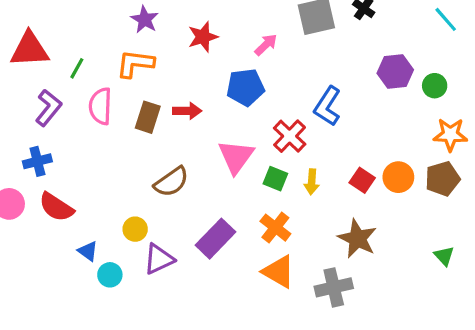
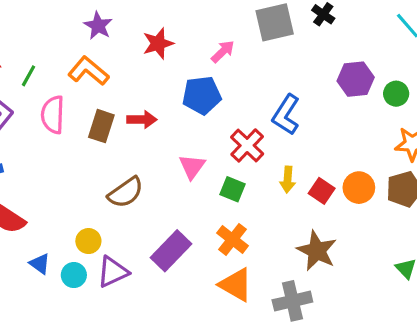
orange L-shape: (135, 64) -> (88, 71), turned 33
pink triangle: (236, 157) -> (192, 167), size x0.7
yellow arrow: (312, 182) -> (288, 179), moved
cyan circle: (110, 275) -> (74, 275), moved

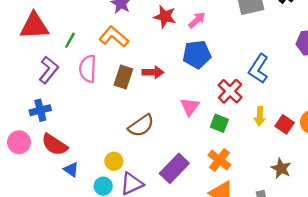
red star: (158, 43) -> (165, 17), turned 30
pink arrow: (223, 52) -> (197, 20), moved
brown star: (317, 251) -> (281, 168), size x0.7
blue triangle: (40, 264) -> (71, 169), moved

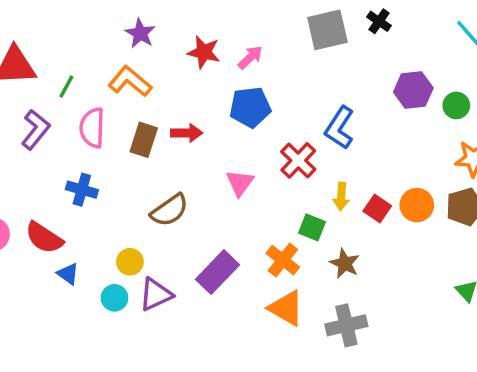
blue cross: (40, 110) -> (82, 190), moved, turned 30
green square: (219, 123) -> (312, 227), moved
brown star: (281, 168) -> (345, 263), moved

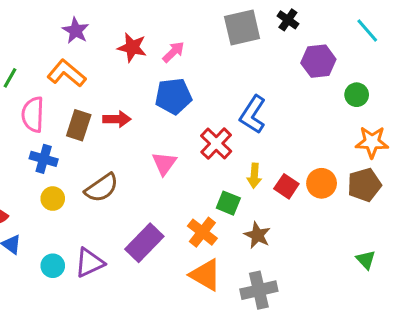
purple hexagon: (413, 90) -> (318, 61), moved
blue cross: (82, 190) -> (44, 159), moved
yellow circle: (130, 262) -> (53, 199), moved

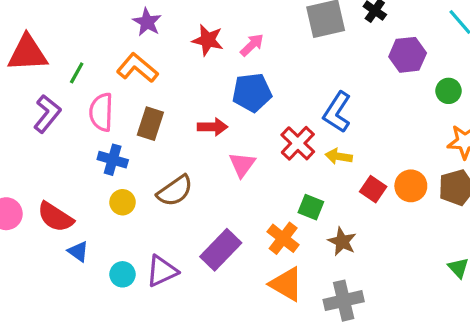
red arrow: (117, 119) -> (213, 127), moved
yellow arrow: (254, 176) -> (339, 156), moved, turned 95

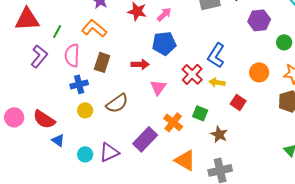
blue cross: (113, 160) -> (79, 84), turned -30
orange circle: (411, 186) -> (259, 72), moved
orange cross: (283, 238) -> (173, 122), moved

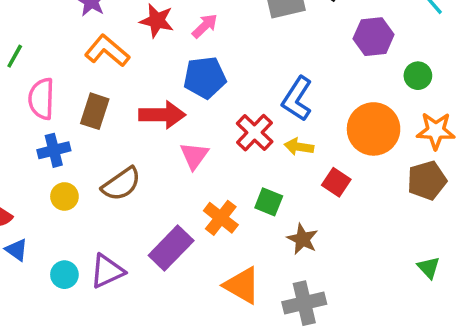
orange L-shape: (94, 28) -> (107, 51), moved
red arrow: (140, 64) -> (162, 115), size x1.4
orange circle: (259, 72) -> (374, 129), size x1.5

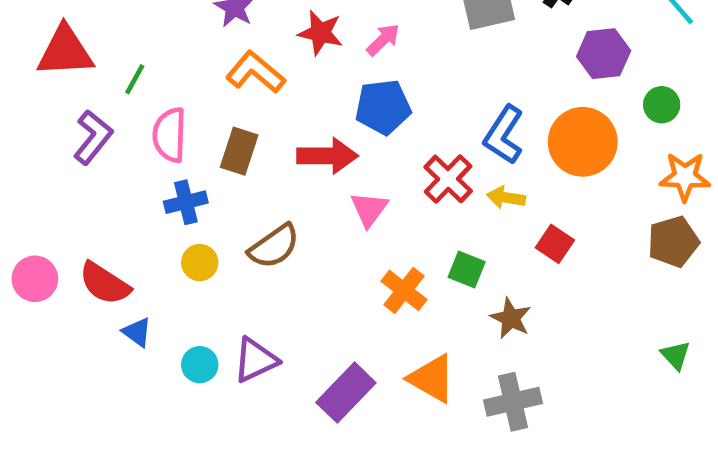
orange circle: (374, 129) -> (583, 142), moved
purple rectangle: (171, 248) -> (346, 393), moved

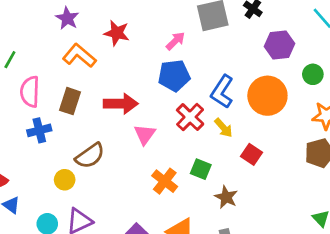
pink arrow: (383, 40) -> (175, 41), moved
blue pentagon: (383, 107) -> (174, 76), moved
yellow arrow: (506, 198) -> (223, 128), turned -140
yellow circle: (200, 263) -> (65, 180), moved

